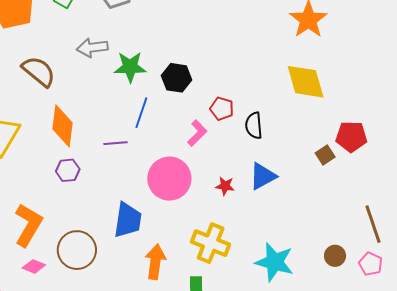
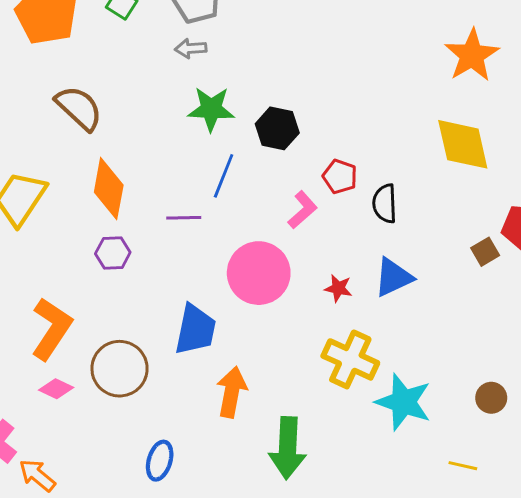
gray arrow: (92, 48) -> (191, 48), moved, size x0.7
yellow cross: (211, 243) -> (350, 359), moved

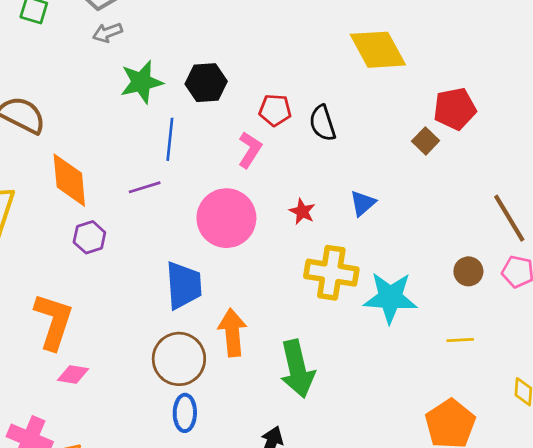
blue triangle: (393, 277) -> (363, 203), moved, size x0.7
red star: (338, 288) -> (302, 211), turned 30
brown circle: (120, 369) -> (179, 359), moved

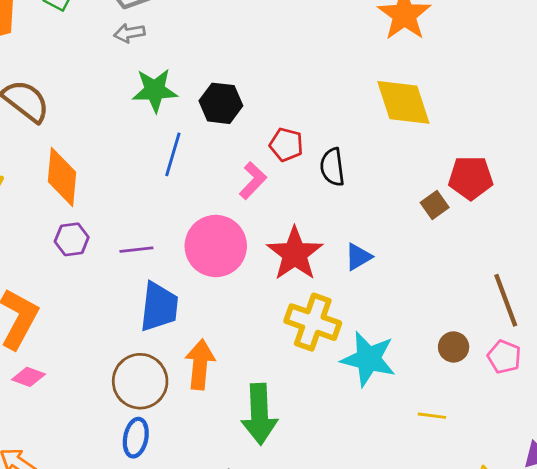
purple line: (145, 187) -> (136, 250), moved
red star: (302, 211) -> (295, 254), size x2.0

